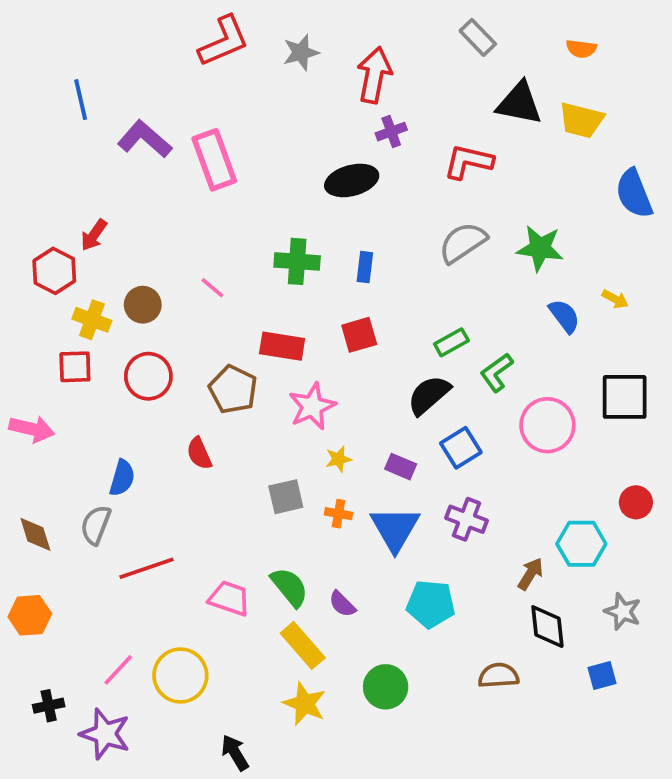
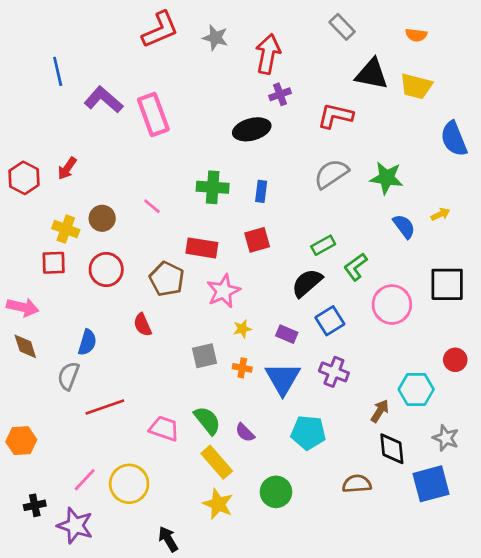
gray star: (301, 52) -> (215, 38), turned 30
red hexagon: (54, 271) -> (24, 178), moved
yellow arrow: (615, 299) -> (440, 214), turned -54
brown diamond: (35, 534) -> (25, 346), moved
blue square: (602, 676) -> (431, 484), size x1.8

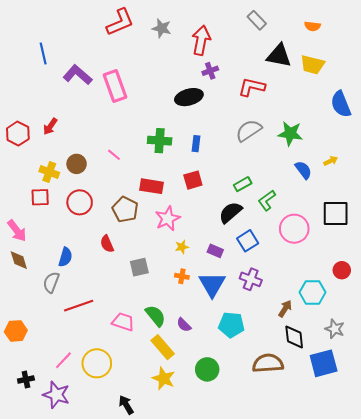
pink arrow: (23, 307) -> (17, 231), turned 40
gray square: (205, 356) -> (139, 267), moved
brown semicircle: (357, 484) -> (268, 363), size x1.4

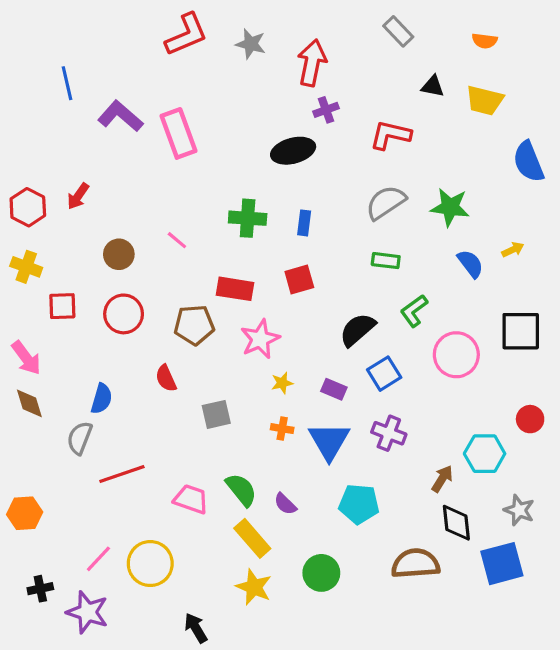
black triangle: (279, 56) -> (433, 86), size x0.6
yellow cross: (49, 172) -> (26, 267), moved
green rectangle: (243, 184) -> (386, 261), moved, turned 36
brown pentagon: (125, 209) -> (194, 325), turned -30

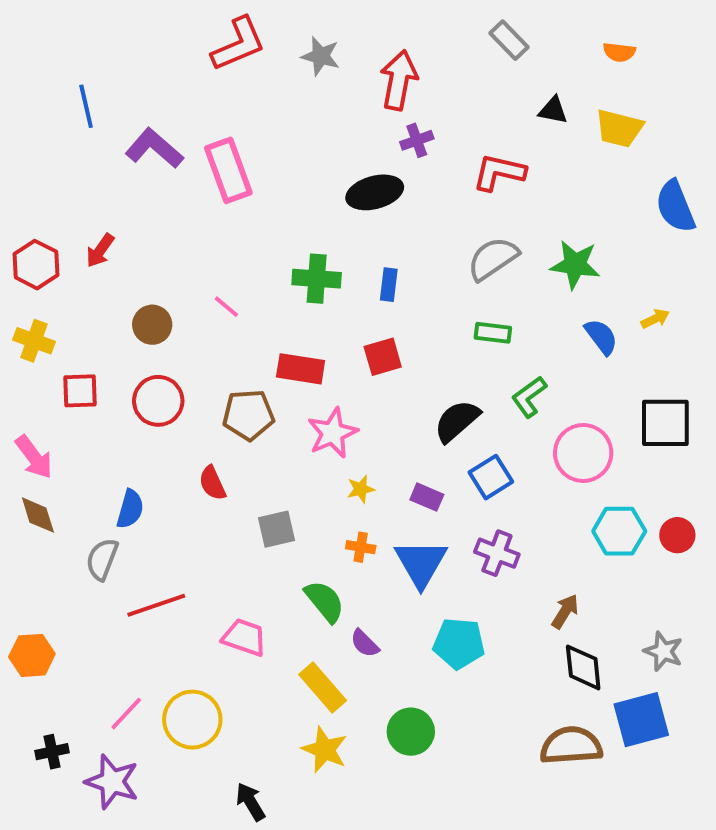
cyan hexagon: (485, 454) -> (619, 531), moved
green semicircle: (241, 490) -> (325, 601), moved
brown semicircle: (416, 564) -> (571, 746), moved

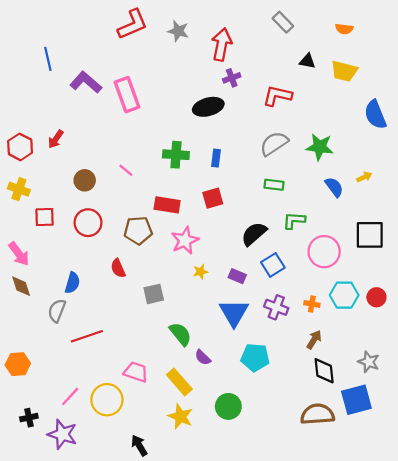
green L-shape: (529, 397) -> (294, 220), turned 40
orange cross: (361, 547) -> (312, 304), moved
pink trapezoid: (244, 637) -> (136, 372), moved

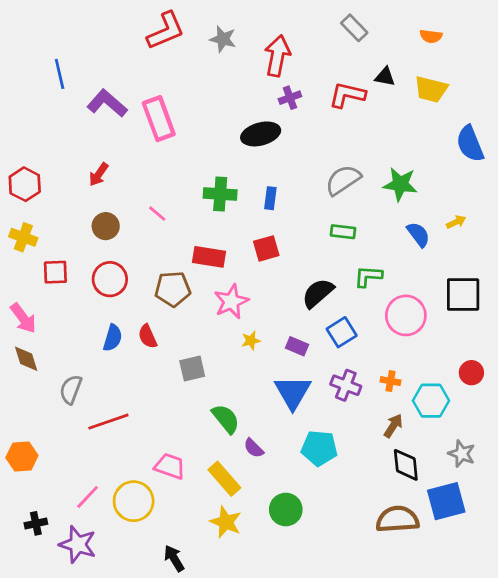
red L-shape: (277, 96) -> (347, 95), moved
red arrow: (56, 139) -> (99, 174), moved
blue semicircle: (72, 283) -> (113, 338), moved
cyan hexagon: (344, 295) -> (431, 401), moved

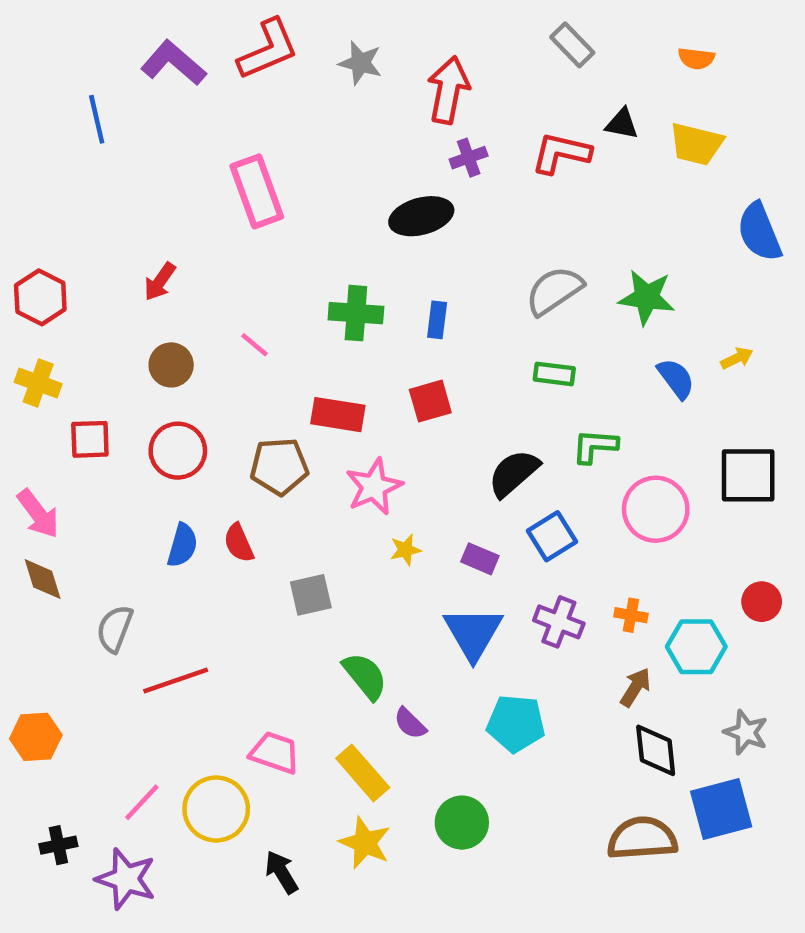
purple L-shape: (107, 103) -> (173, 63), moved
black arrow: (174, 558) -> (282, 872), moved

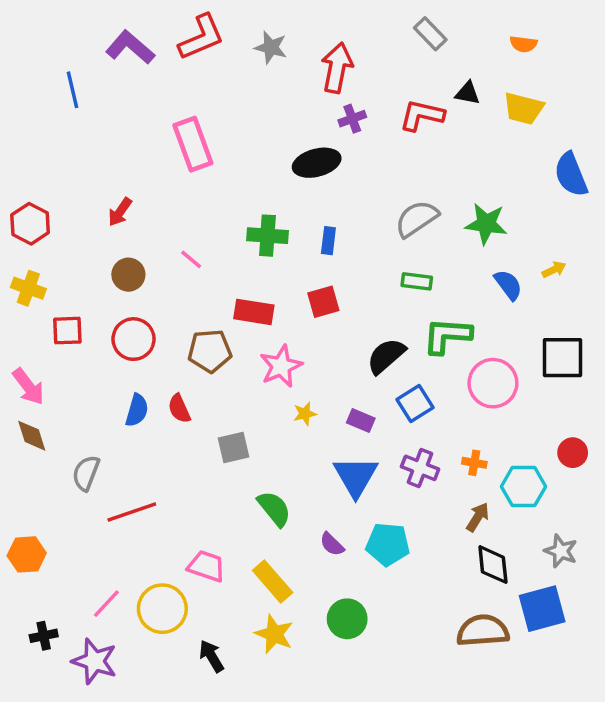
green L-shape: (595, 446) -> (447, 336), size x1.4
purple semicircle: (410, 723) -> (332, 544), moved

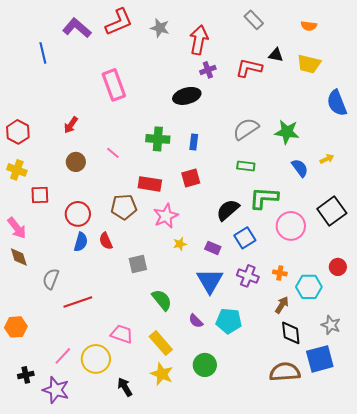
red circle: (133, 339) -> (78, 214), moved
black square: (562, 358) -> (332, 211), turned -36

